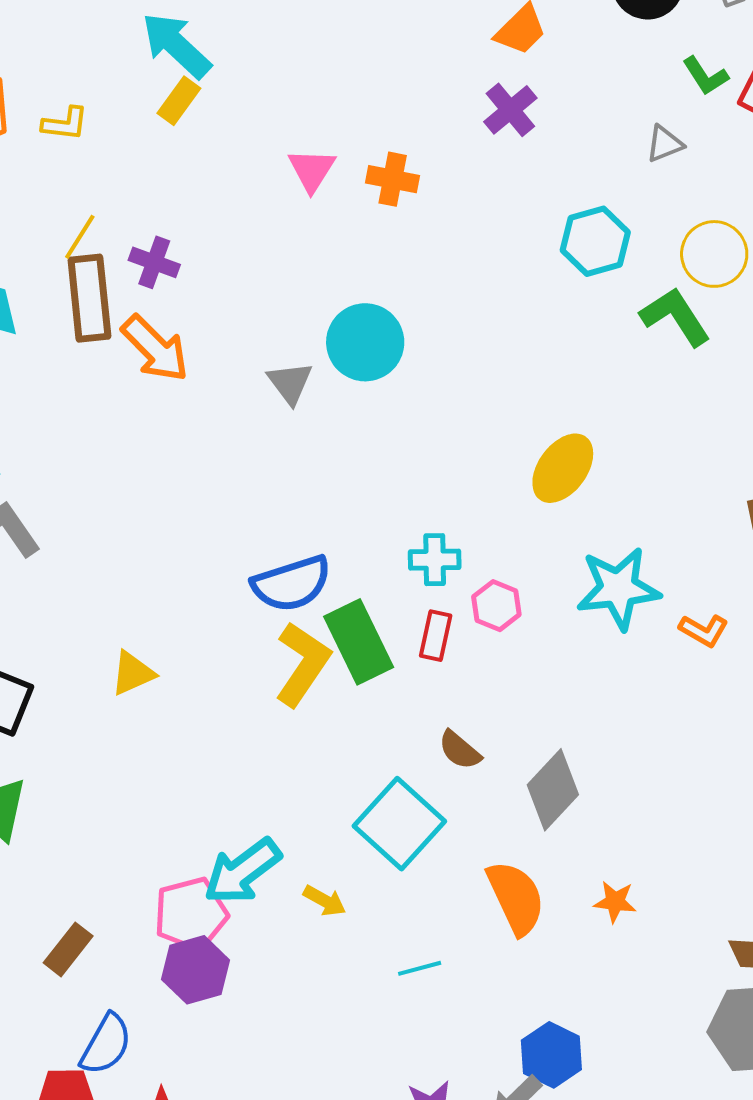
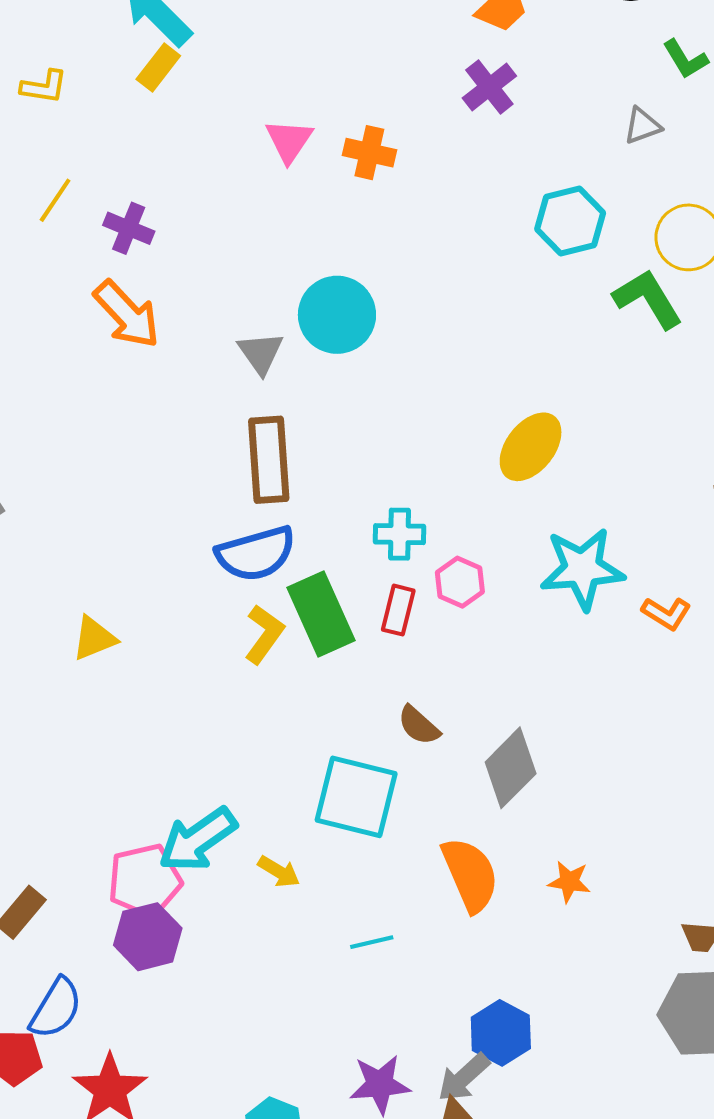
brown rectangle: (89, 298) -> (269, 460), moved
yellow L-shape: (303, 664) -> (264, 634), size x0.7
cyan square: (399, 824) -> (356, 797), turned -30

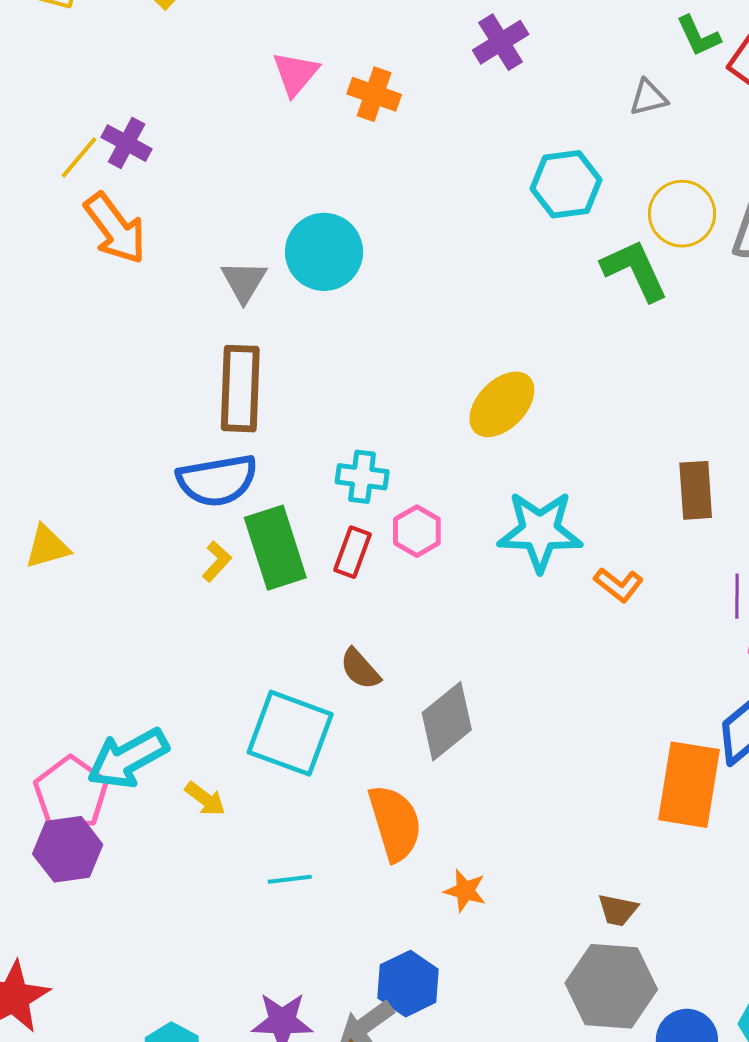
yellow line: (55, 200) -> (79, 158), moved
yellow L-shape: (264, 634) -> (217, 561), size x0.7
pink pentagon: (145, 880) -> (71, 793), turned -30
orange star: (569, 882) -> (465, 891), moved

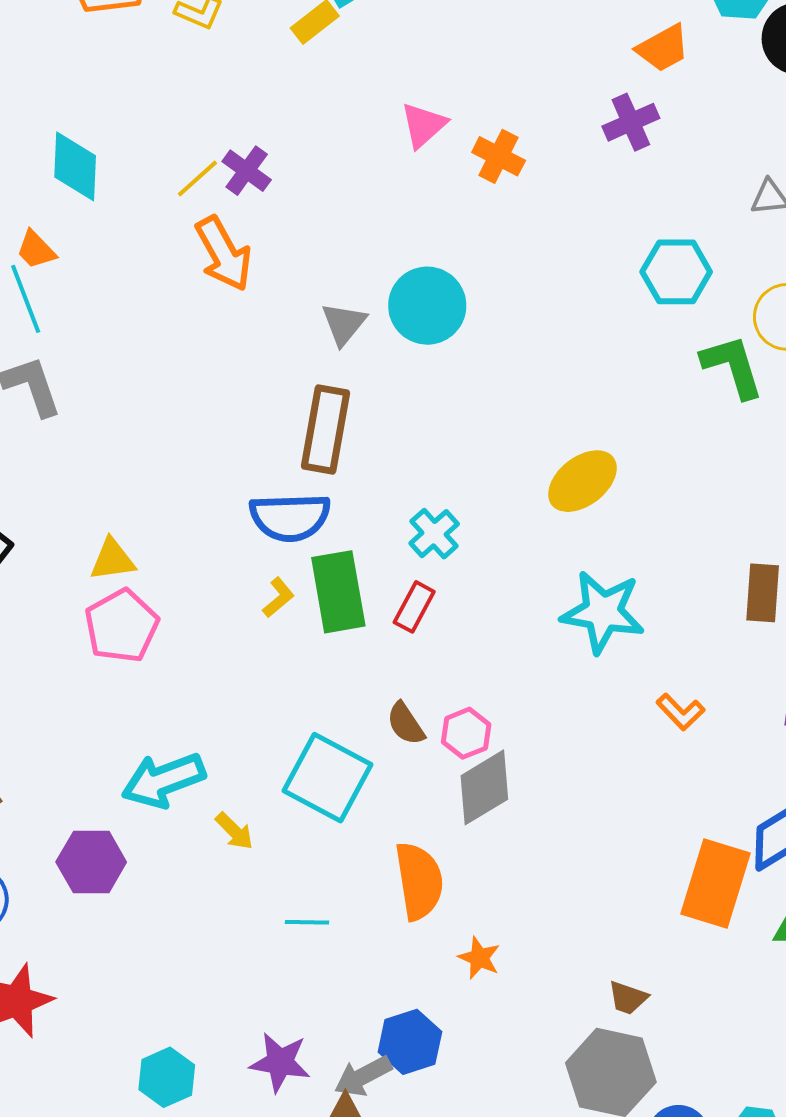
cyan cross: (362, 477) -> (434, 534), turned 33
pink hexagon: (417, 531) -> (466, 733), moved
orange L-shape: (619, 585) -> (681, 712), moved
pink pentagon: (71, 793) -> (121, 626), moved

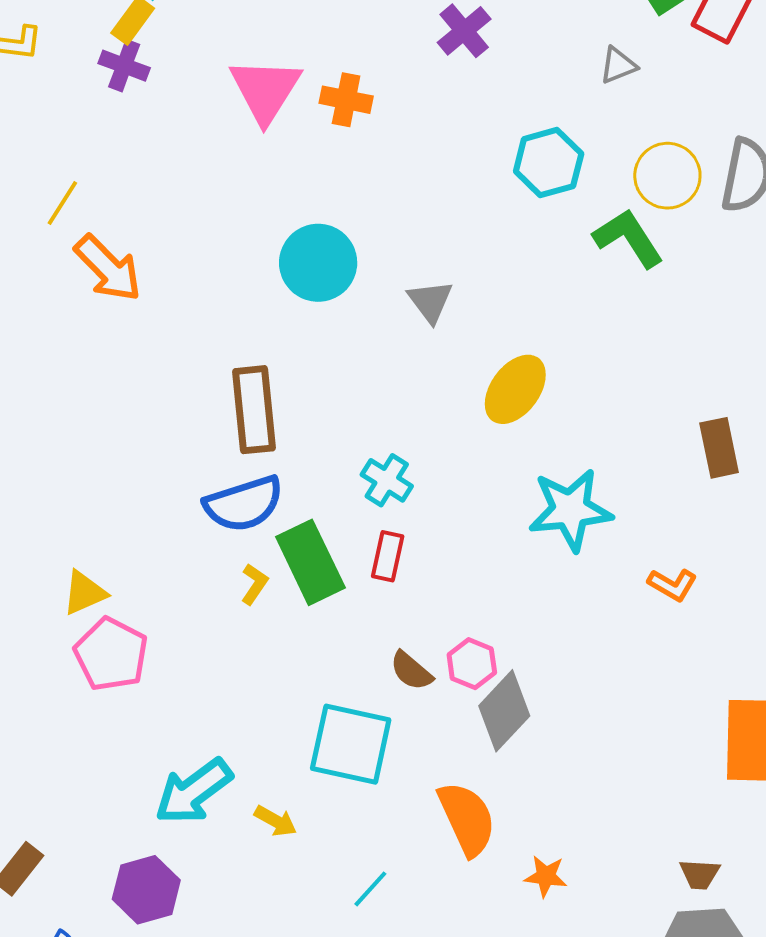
pink triangle: (423, 125) -> (265, 90), size x1.5
purple cross: (247, 171) -> (124, 66), moved
gray triangle: (344, 324) -> (430, 301), moved
cyan line: (307, 922) -> (370, 889), turned -33

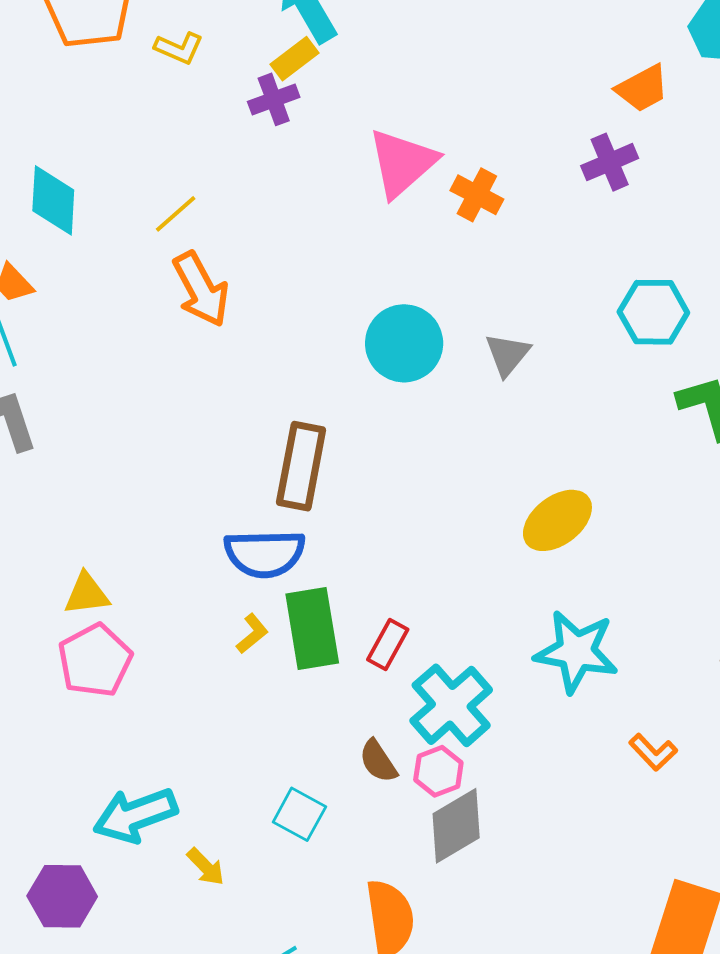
purple cross: (124, 66) -> (274, 99), turned 33
gray triangle: (430, 301) -> (507, 354), moved
cyan cross: (387, 480) -> (451, 705), moved, size x1.6
cyan square: (351, 744) -> (299, 814), size x0.6

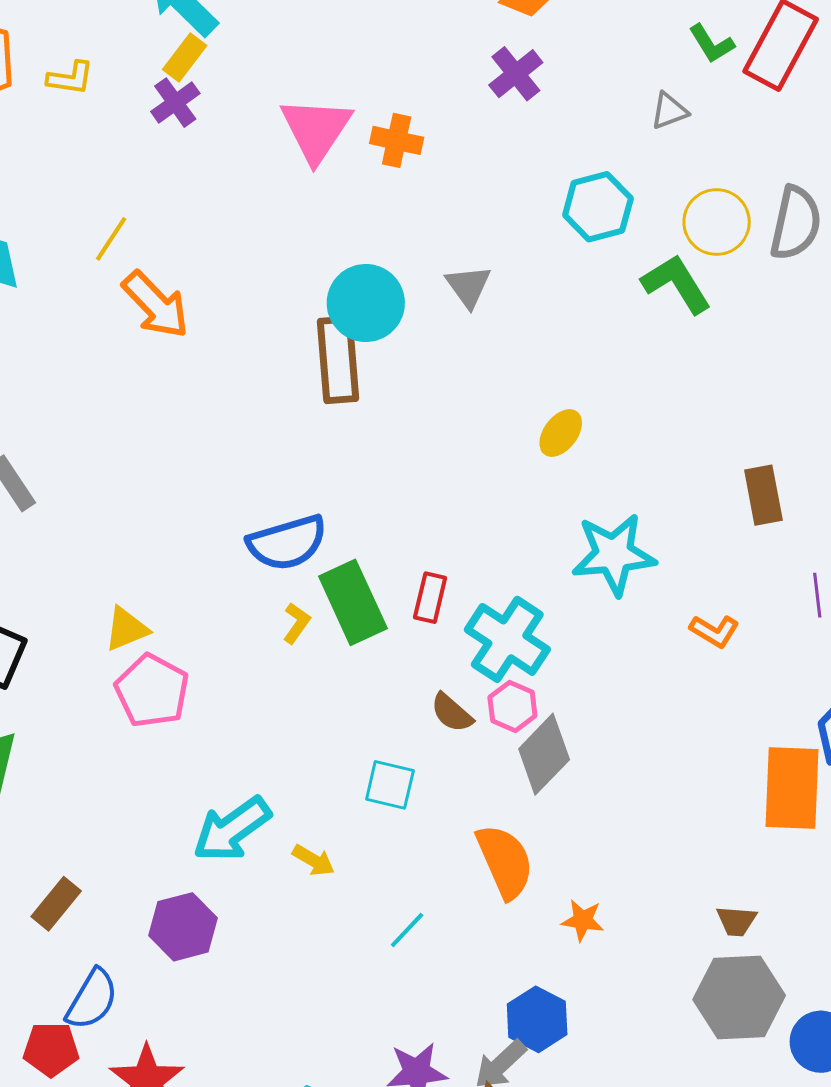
brown rectangle: (301, 466) -> (338, 360), moved
yellow ellipse: (557, 520) -> (561, 433), size x0.7

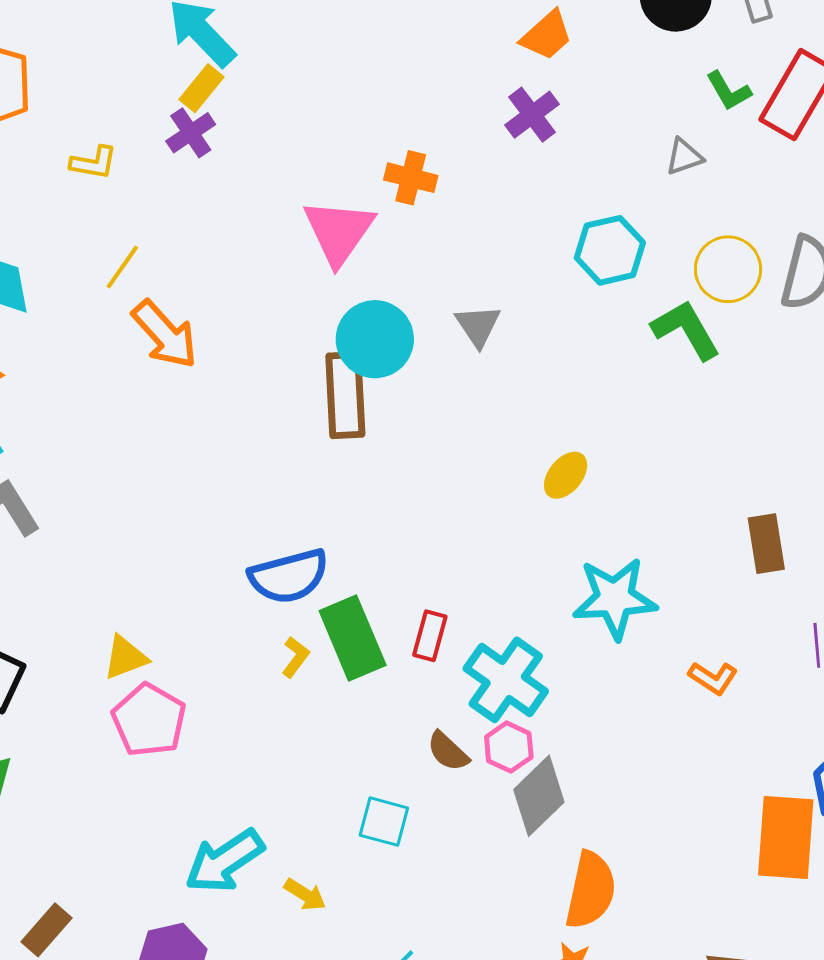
yellow L-shape: (70, 78) -> (94, 163), moved
pink triangle: (316, 130) -> (339, 232), moved
orange semicircle: (505, 861) -> (591, 890), moved, turned 34

